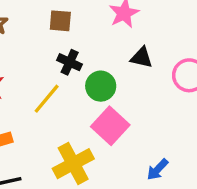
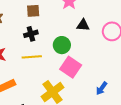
black cross: (70, 62) -> (31, 34), moved, turned -32
yellow line: (47, 99) -> (32, 57), turned 54

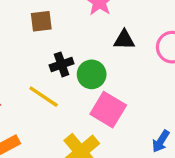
black cross: (31, 34) -> (62, 64), moved
yellow line: (32, 57) -> (44, 97), turned 42

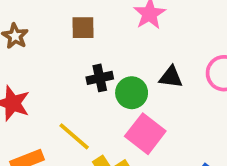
black triangle: (124, 40) -> (171, 77), moved
yellow line: (44, 97) -> (74, 136), moved

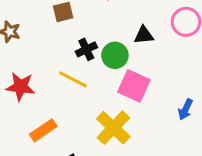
yellow line: (74, 136) -> (73, 79), moved

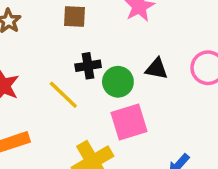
pink square: (134, 86) -> (129, 122), turned 32

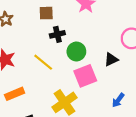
black cross: (88, 66) -> (57, 34), moved
black triangle: (157, 69) -> (111, 59), moved, turned -32

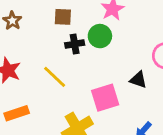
green circle: (76, 51) -> (100, 36), moved
black triangle: (111, 59) -> (138, 80), turned 40

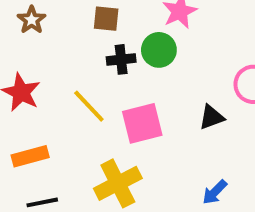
black triangle: (138, 80) -> (212, 117), turned -42
pink square: (105, 98) -> (142, 123), moved

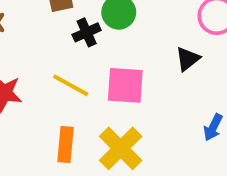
pink square: (142, 123) -> (125, 85), turned 36
orange rectangle: (30, 156) -> (65, 144), moved, turned -52

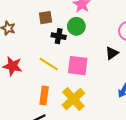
black cross: (87, 32) -> (59, 36), turned 32

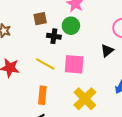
yellow cross: (73, 99) -> (85, 99), moved

